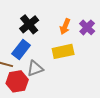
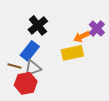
orange arrow: (65, 26) -> (82, 37), moved, turned 42
gray triangle: (35, 68) -> (33, 68), moved

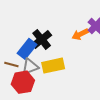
black cross: (38, 25) -> (42, 39), moved
yellow rectangle: (72, 53) -> (53, 66), moved

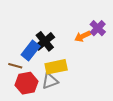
gray triangle: (30, 67) -> (50, 81), moved

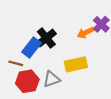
yellow rectangle: (56, 67) -> (76, 64), moved

